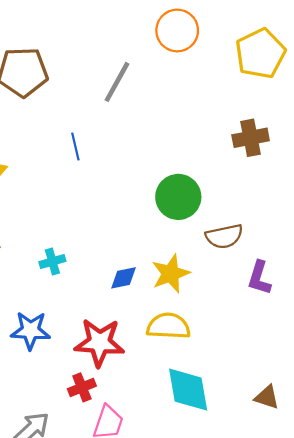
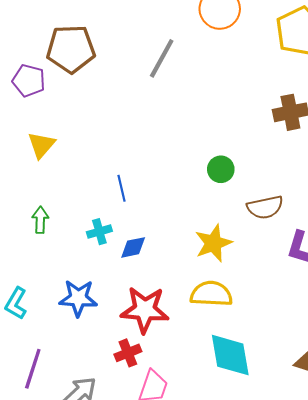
blue line: (75, 147) -> (122, 188), moved
green circle: (178, 197) -> (221, 169), size x0.6
blue diamond: (124, 278) -> (133, 247), moved

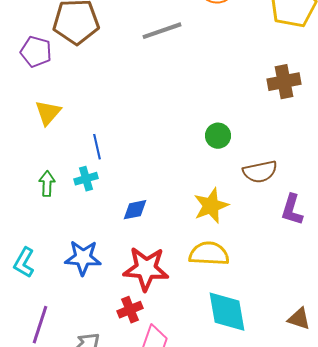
gray line: (162, 58) -> (162, 31), turned 42
blue line: (122, 188) -> (97, 147), moved
cyan cross: (99, 232) -> (86, 179), moved

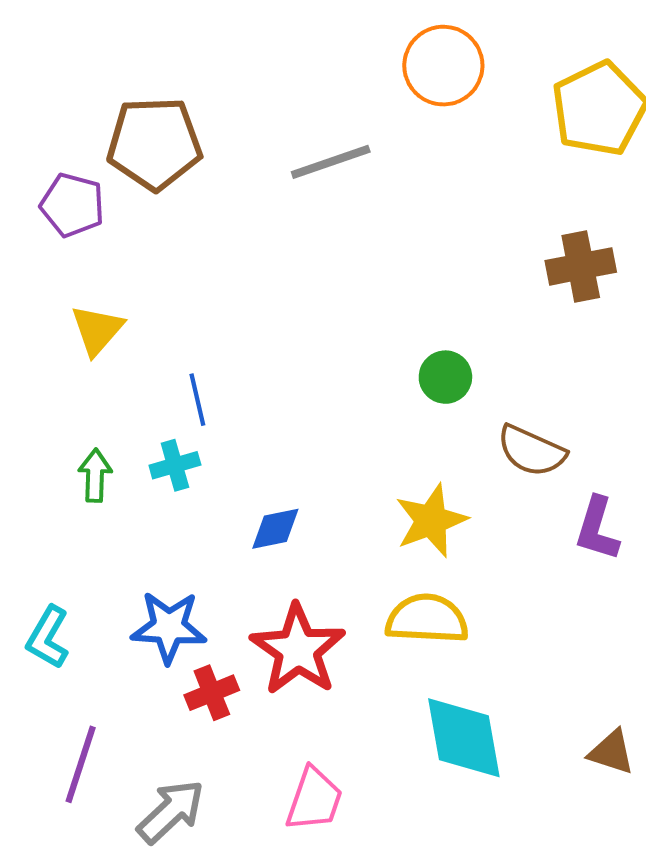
brown semicircle: (260, 172) -> (531, 451), turned 36
red star: (146, 269) -> (298, 650), turned 30
red cross: (130, 310) -> (212, 693), moved

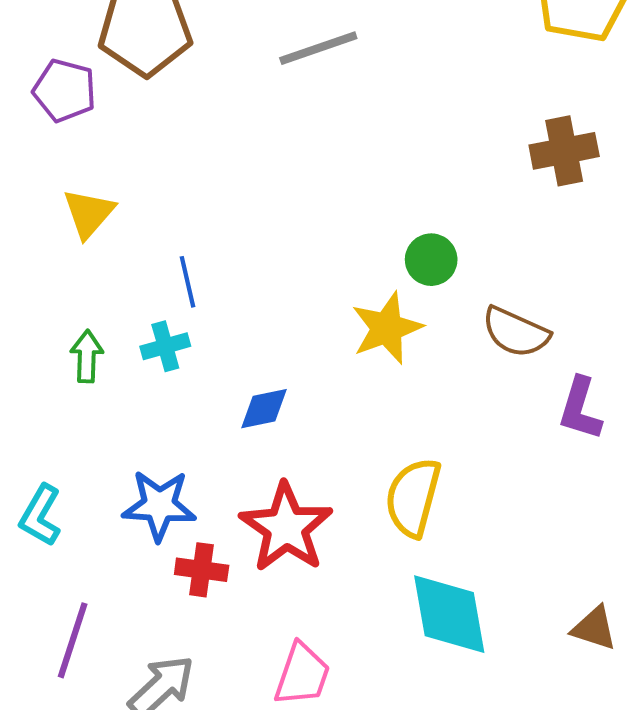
yellow star: (431, 521) -> (387, 328), moved
yellow semicircle: (427, 619) -> (413, 497), turned -78
red cross: (212, 693) -> (202, 570), turned 30

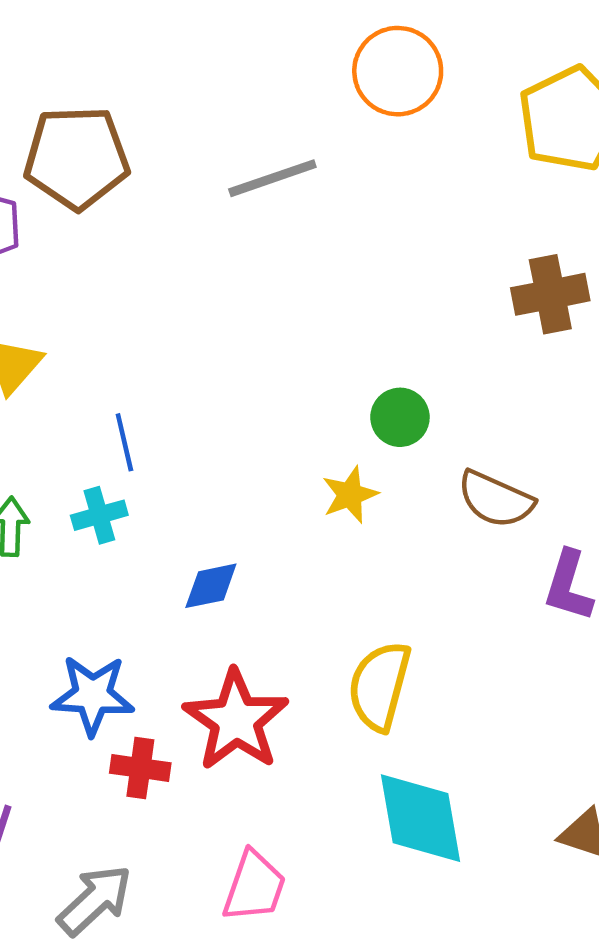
yellow star: (387, 328) -> (350, 495), size x0.7

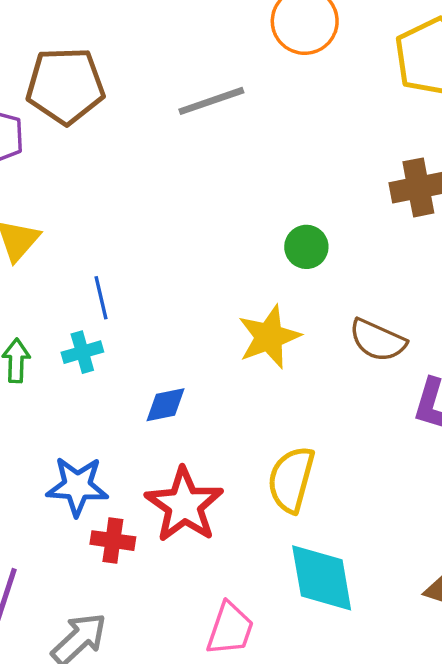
green circle: (400, 417) -> (306, 247), moved
yellow star: (350, 495) -> (269, 337), size x1.5
pink trapezoid: (254, 886) -> (230, 629), moved

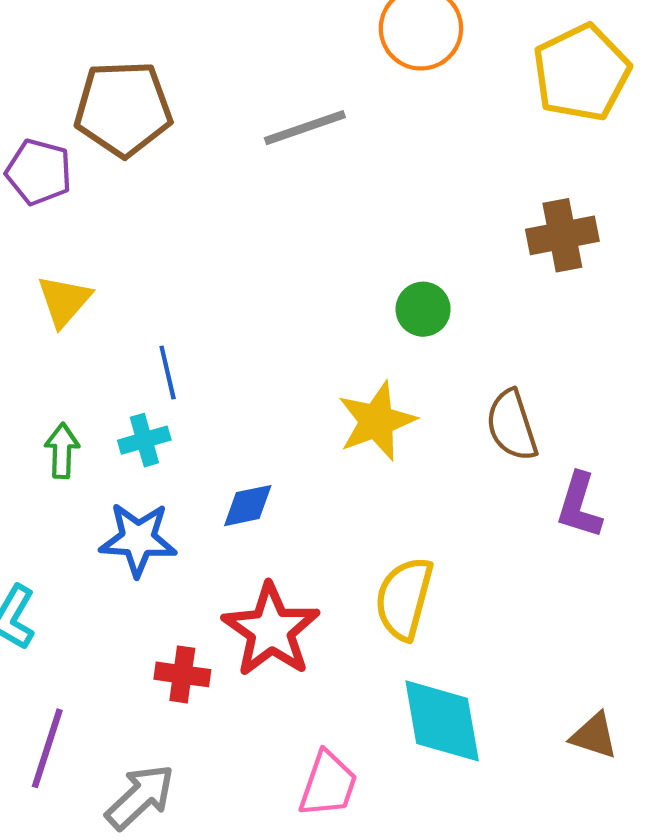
brown semicircle: (378, 340) -> (512, 425), turned 48
blue star: (77, 486) -> (138, 539), moved

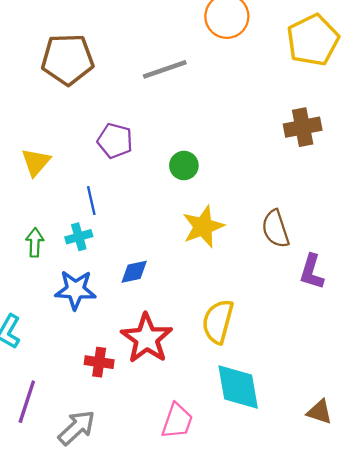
purple pentagon: (39, 172) -> (115, 141), moved
green circle: (423, 309) -> (184, 166), moved
brown triangle: (594, 736) -> (320, 412), moved

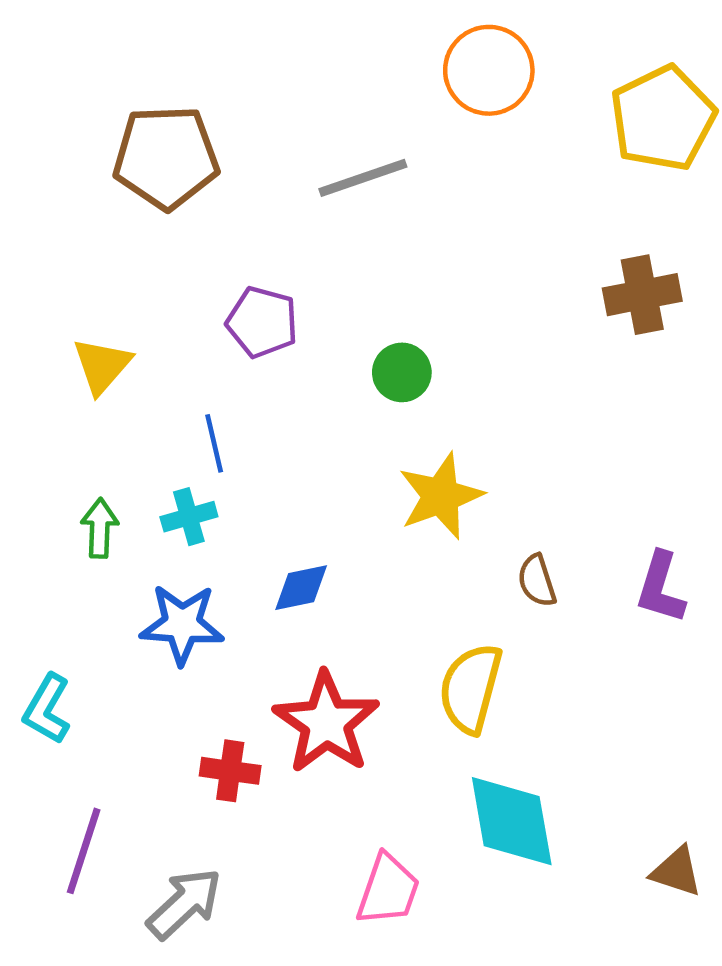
brown semicircle: (275, 229) -> (537, 581), moved, size x0.7

